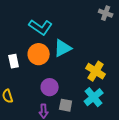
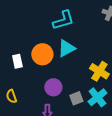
cyan L-shape: (41, 27) -> (63, 20), moved, turned -50
gray square: (66, 105) -> (76, 98), moved, turned -32

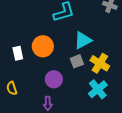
cyan triangle: (66, 48) -> (83, 40), moved
gray square: (76, 98) -> (77, 61), moved

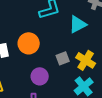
cyan triangle: (83, 40) -> (78, 24), moved

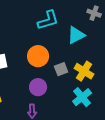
orange circle: (29, 43) -> (38, 56), moved

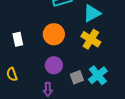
gray square: (61, 69) -> (77, 77), moved
yellow cross: (84, 71) -> (91, 39), moved

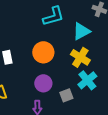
cyan cross: (98, 75) -> (87, 80), moved

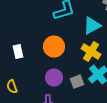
gray square: (66, 95) -> (77, 82), moved

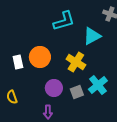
orange circle: (54, 47) -> (40, 57), moved
yellow cross: (91, 52) -> (76, 62), moved

